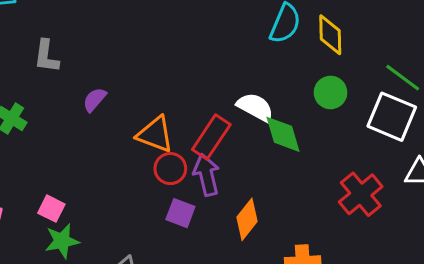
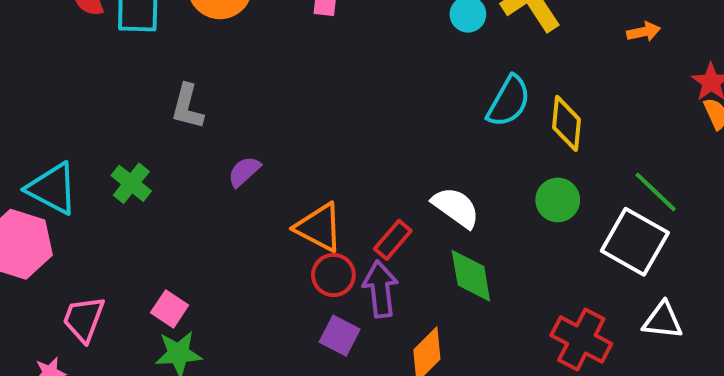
green diamond: (283, 134) -> (471, 276), moved
red rectangle: (211, 137) -> (393, 240), size x0.7
red cross: (361, 194) -> (581, 340), turned -30

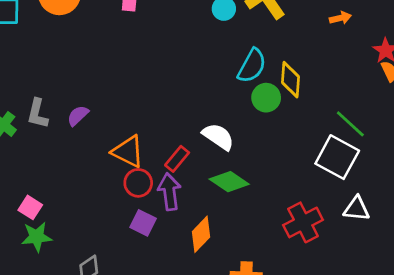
gray L-shape: (187, 107) -> (37, 114), moved
green circle: (558, 200) -> (266, 98), moved
green diamond: (471, 276) -> (229, 182), turned -45
red cross: (581, 340) -> (303, 222), turned 36

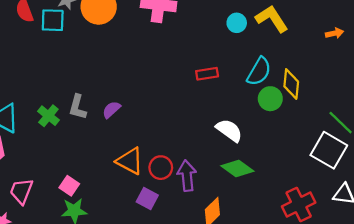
orange triangle: (128, 152) -> (130, 161), moved
red rectangle: (177, 159) -> (207, 74), moved, turned 40
purple square: (143, 223) -> (147, 198), moved

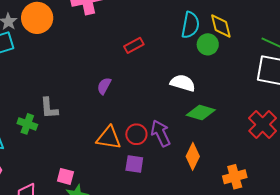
red rectangle: (207, 74) -> (134, 45), moved
purple semicircle: (111, 110) -> (104, 86), moved

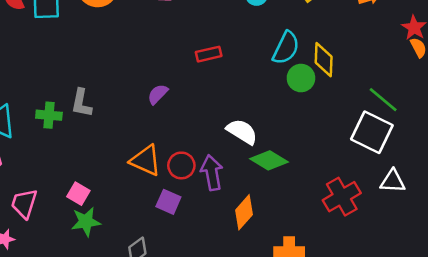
white semicircle: (183, 83) -> (242, 132), moved
green cross: (27, 124) -> (49, 115), turned -30

